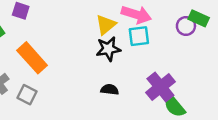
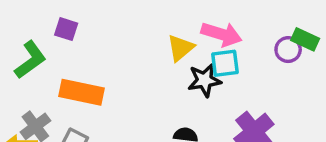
black star: (108, 49) -> (204, 80), moved
orange rectangle: (32, 58) -> (82, 92), turned -36

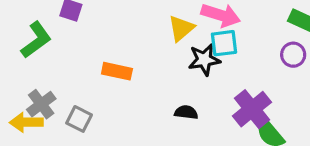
purple circle: (288, 50) -> (293, 55), moved
orange rectangle: (82, 92) -> (117, 71), moved, size x0.7

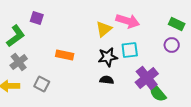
cyan square: (224, 43) -> (130, 50), moved
black star: (204, 60) -> (108, 57), moved
gray cross: (41, 104) -> (19, 62), moved

